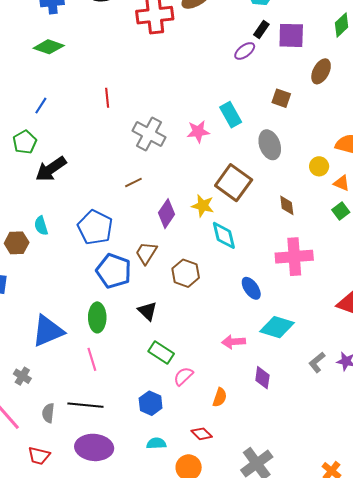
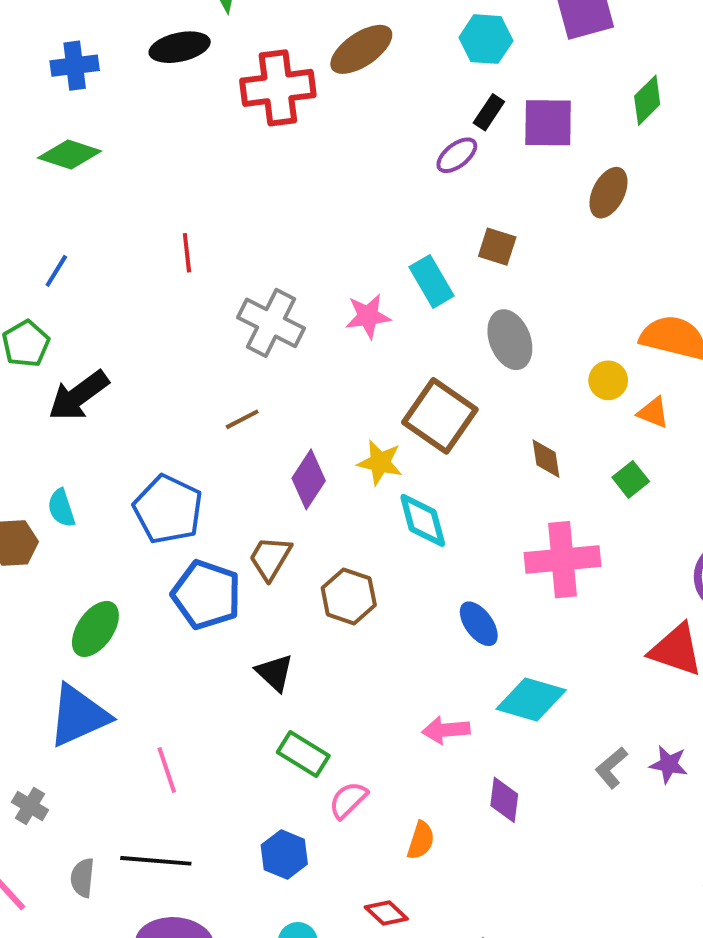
brown square: (281, 98) -> (497, 247), moved
green square: (341, 211) -> (631, 479), moved
green ellipse: (97, 317) -> (95, 629), moved, turned 36

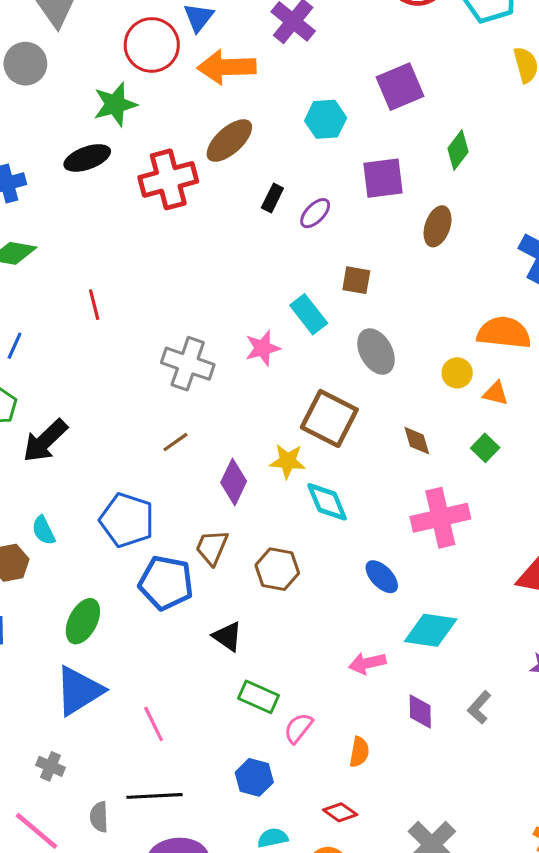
black rectangle: (489, 112) -> (272, 198), moved
red line: (187, 253) -> (94, 305), moved
gray L-shape: (611, 768) -> (479, 707), moved

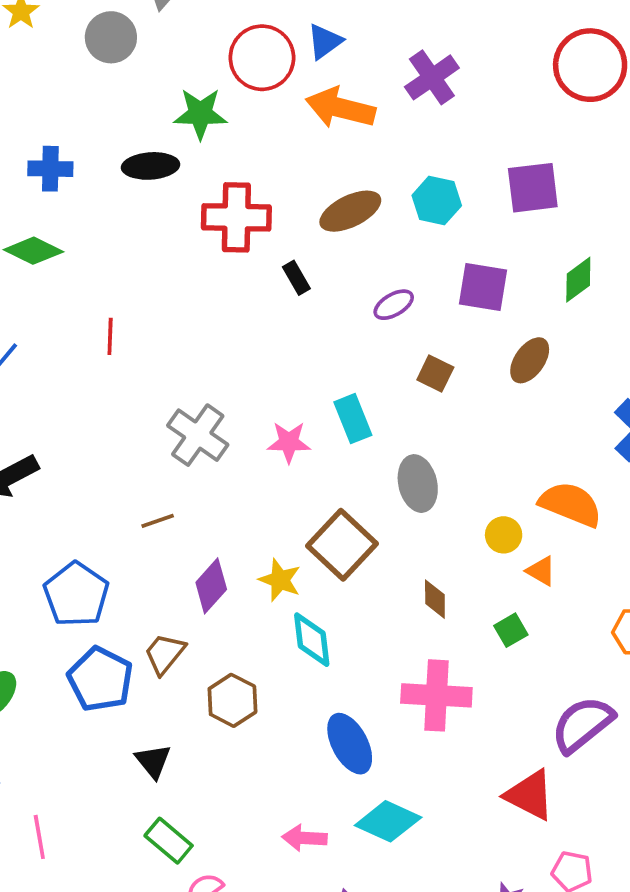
brown ellipse: (229, 141) -> (350, 211), moved
black rectangle: (272, 198) -> (296, 278), moved, turned -72
brown square: (356, 280) -> (435, 373), moved
blue ellipse: (382, 577) -> (350, 744), size x1.4

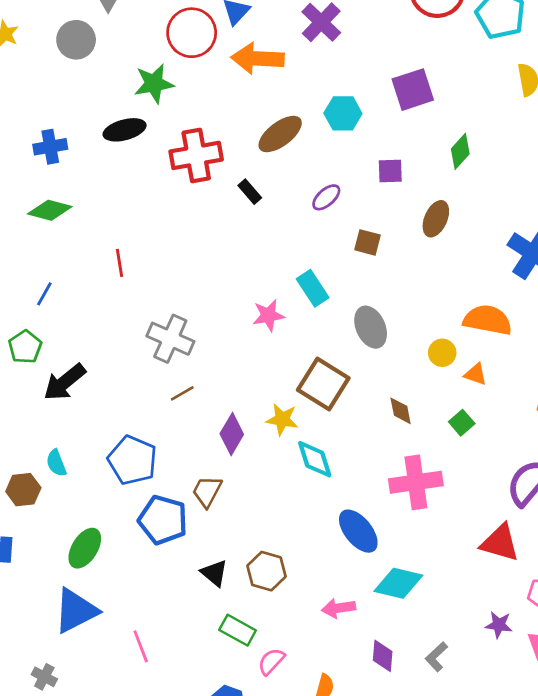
purple square: (483, 287) -> (390, 171), size x0.7
gray cross: (198, 435) -> (170, 339), moved
brown hexagon: (232, 700) -> (267, 571), moved

